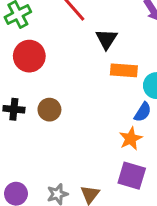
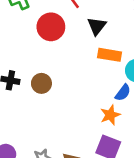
red circle: (29, 56) -> (51, 27), moved

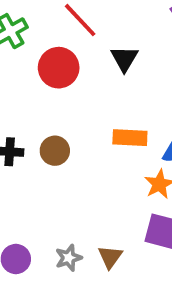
orange rectangle: (110, 55) -> (130, 138), moved

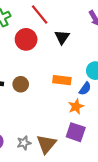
brown triangle: (110, 257) -> (46, 144), size x1.5

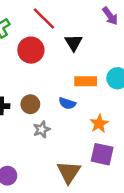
orange rectangle: (62, 80) -> (86, 81), moved
blue semicircle: (85, 89) -> (67, 103), moved, turned 80
gray star: (24, 143) -> (42, 129), moved

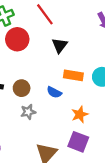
black triangle: (74, 43) -> (60, 45), moved
red circle: (31, 50) -> (17, 39), moved

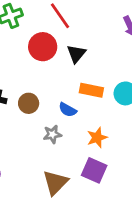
red circle: (17, 39) -> (43, 47), moved
gray star: (28, 112) -> (52, 134), moved

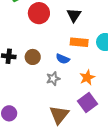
black triangle: (76, 54) -> (74, 15), moved
purple square: (94, 170) -> (87, 103), turned 36

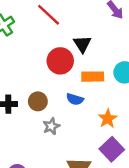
red circle: (39, 13) -> (60, 61), moved
gray star: (53, 79) -> (51, 126), moved

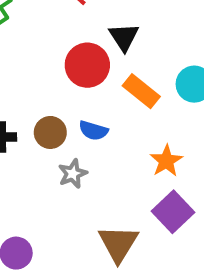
orange rectangle: (93, 77) -> (141, 91), turned 40
blue semicircle: (75, 99) -> (93, 131), moved

